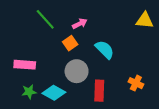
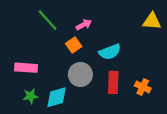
cyan semicircle: (105, 50) -> (110, 52), turned 114
red rectangle: (99, 91) -> (113, 82), moved
cyan diamond: (54, 93) -> (57, 97), turned -45

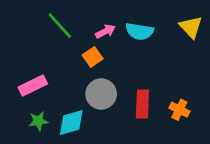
yellow triangle: (152, 21) -> (191, 27), turned 42
cyan semicircle: (110, 52) -> (140, 31), moved, turned 30
pink rectangle: (26, 68) -> (33, 85), turned -30

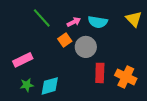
gray circle: (101, 94) -> (86, 47), moved
orange cross: (179, 110) -> (126, 77), size x1.5

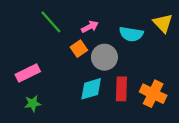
cyan semicircle: (98, 22) -> (131, 34), moved
cyan diamond: (50, 86) -> (91, 89), moved

